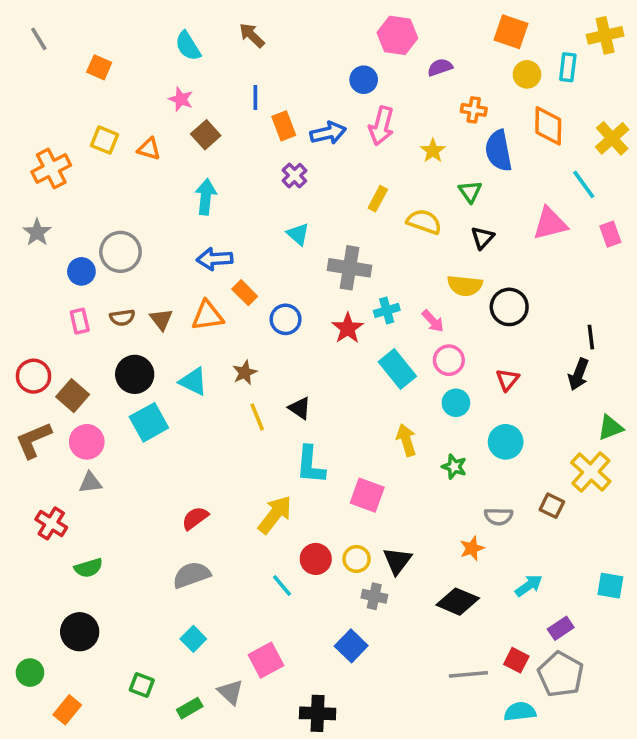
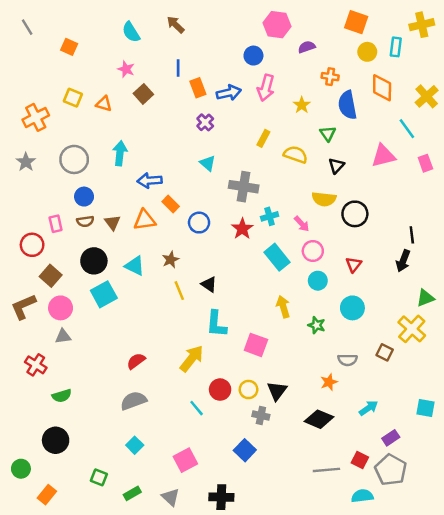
cyan arrow: (206, 197) -> (120, 153), moved
gray circle: (120, 252) -> (74, 159), moved
blue circle: (81, 271) -> (84, 197), moved
red circle: (34, 376) -> (32, 245), moved
gray triangle: (231, 692) -> (171, 497), moved

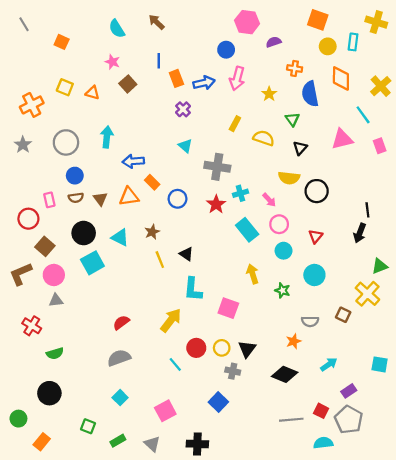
yellow cross: (422, 25) -> (376, 22), turned 30

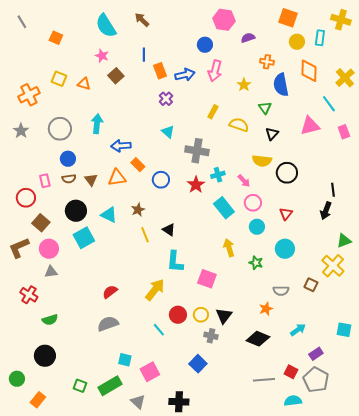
cyan semicircle: (117, 29) -> (106, 26), size x1.4
cyan square: (120, 398) -> (125, 360), moved, turned -32
green rectangle: (118, 441) -> (110, 386), moved, size x1.6

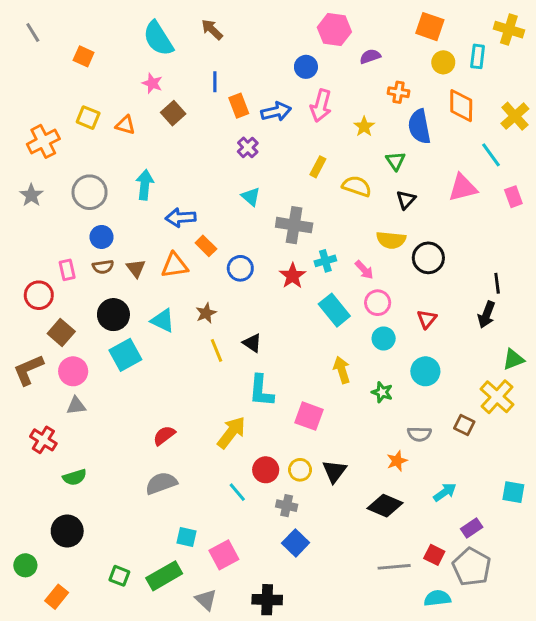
gray cross: (211, 336) -> (287, 506), moved

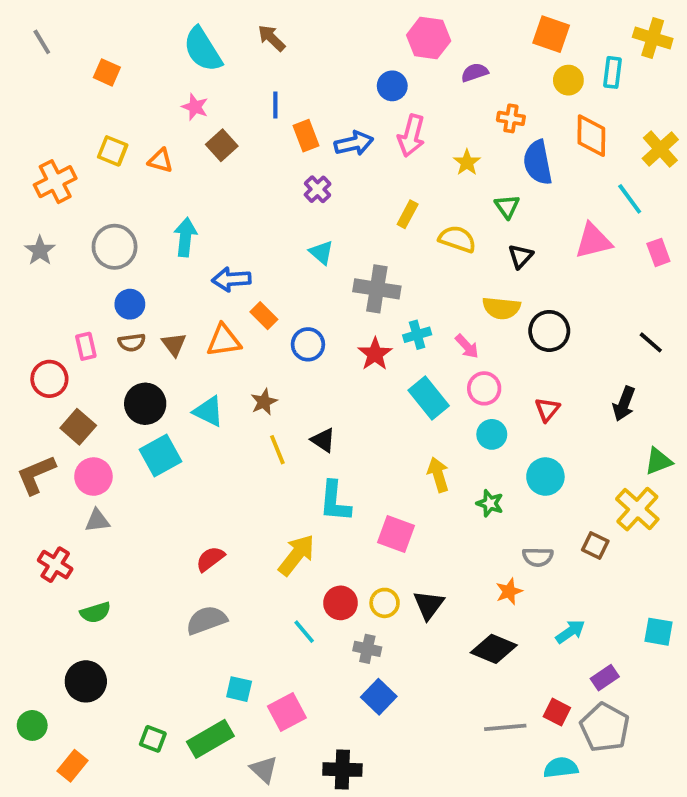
black line: (497, 283) -> (651, 342), moved, turned -42

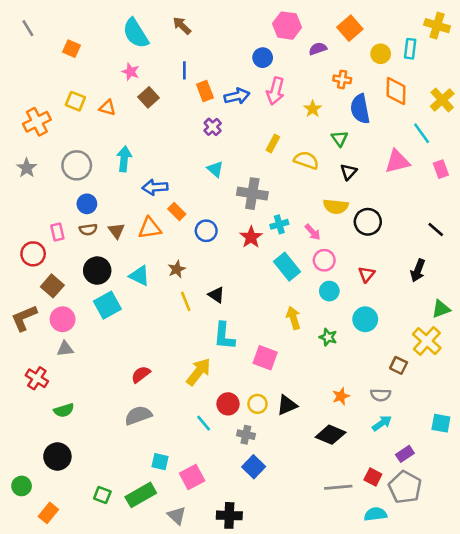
orange square: (551, 34) -> (350, 28), moved, turned 30
gray semicircle: (538, 557) -> (381, 395), moved
black triangle: (429, 605) -> (287, 405), turned 30

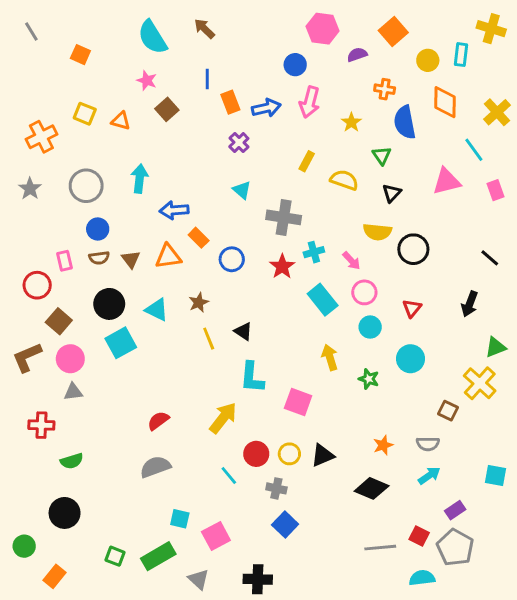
red cross: (37, 378) -> (41, 425), turned -30

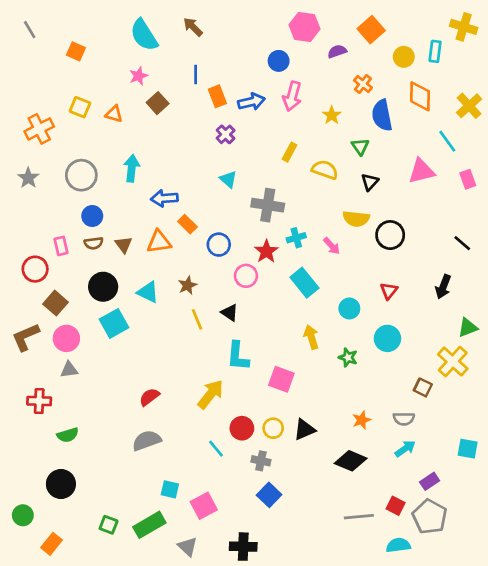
pink star: (147, 81) -> (138, 76), turned 30
orange cross: (385, 89) -> (363, 84), turned 30
pink circle: (364, 292) -> (246, 276), moved

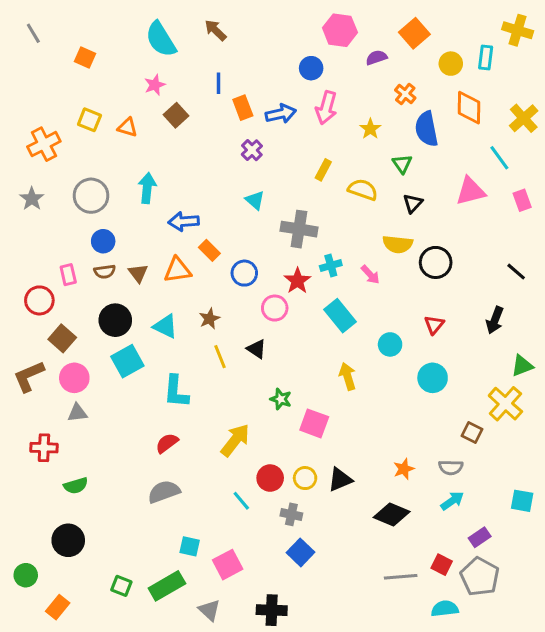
cyan L-shape: (238, 356) -> (176, 392), moved
green star: (348, 357) -> (281, 399), moved

